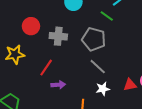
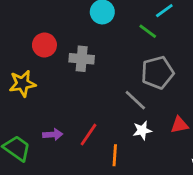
gray pentagon: (94, 39) -> (157, 73), moved, turned -30
red line: (46, 68) -> (89, 135), moved
purple arrow: (58, 85) -> (53, 135), moved

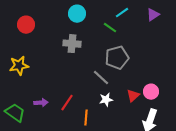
red circle: (44, 45) -> (26, 25), moved
gray cross: (82, 59) -> (72, 44), moved
red triangle: (179, 125) -> (133, 96), turned -32

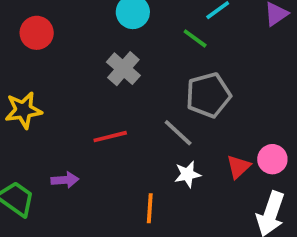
gray cross: (72, 44) -> (123, 69), turned 36
red line: (67, 103) -> (110, 137), moved, turned 42

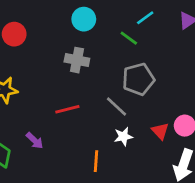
gray cross: (123, 69) -> (77, 60), turned -30
red triangle: (238, 167) -> (160, 131), turned -30
purple arrow: (65, 180) -> (35, 141), turned 48

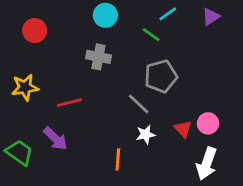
red line: (67, 109) -> (69, 103), moved
purple arrow: (35, 141) -> (55, 139), size x1.4

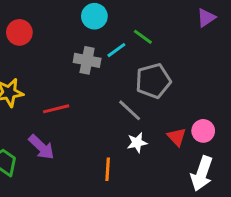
cyan line: (168, 14) -> (116, 50), moved

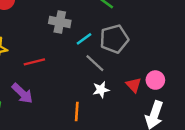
cyan line: (116, 50) -> (84, 39), moved

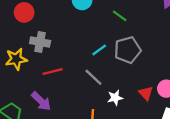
gray cross: (60, 22) -> (40, 42), moved
gray line: (95, 63) -> (93, 77), moved

